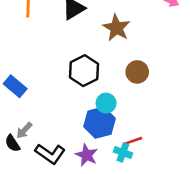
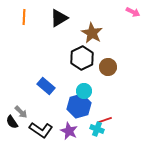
black hexagon: (84, 71) -> (82, 58), moved
blue rectangle: (15, 86) -> (46, 86), moved
gray arrow: (24, 130) -> (21, 112), turned -88

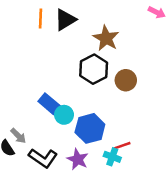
orange line: (24, 17) -> (41, 18), moved
cyan circle: (84, 91) -> (64, 115), moved

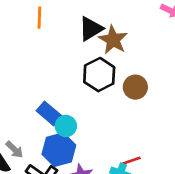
black triangle: (65, 20) -> (91, 29), moved
blue hexagon: (90, 128) -> (59, 150), moved

